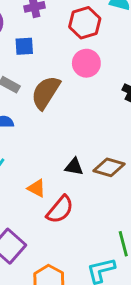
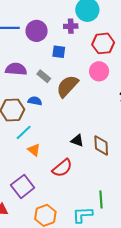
brown diamond: (109, 167) -> (101, 145), turned 60
orange triangle: (37, 188) -> (34, 150), moved

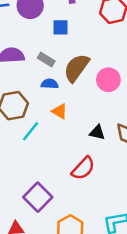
pink circle: (99, 71) -> (108, 80), moved
blue semicircle: (35, 101) -> (50, 84), moved
orange triangle: (34, 150) -> (60, 111), moved

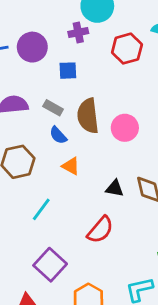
brown semicircle: (77, 68) -> (88, 116), turned -40
blue semicircle: (50, 84) -> (58, 135), turned -133
cyan line: (31, 131) -> (41, 209), moved

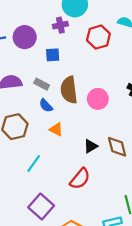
black triangle: (115, 188) -> (91, 146), turned -40

